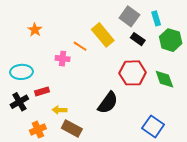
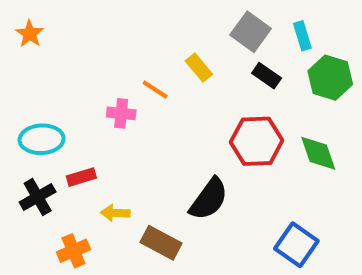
orange star: (35, 30) -> (30, 34), moved
yellow rectangle: (103, 35) -> (199, 68), size x0.6
brown rectangle: (72, 128) -> (161, 243), moved

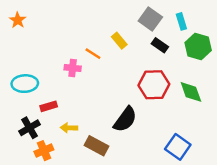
black cross: (38, 197) -> (30, 128), moved

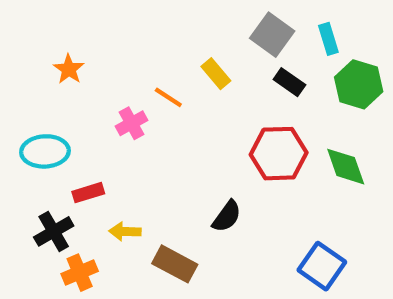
orange star: (18, 20) -> (69, 69), moved
pink cross: (73, 68) -> (132, 123), turned -35
black semicircle: (125, 119) -> (227, 216), size x0.7

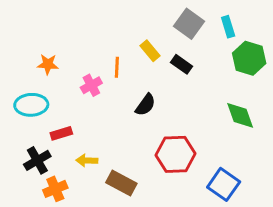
orange star: (69, 69) -> (48, 64), moved, turned -30
black rectangle: (289, 82) -> (182, 64), moved
orange line: (168, 97) -> (117, 67), turned 60
red hexagon: (279, 154) -> (176, 154), moved
black semicircle: (227, 216) -> (145, 105), moved

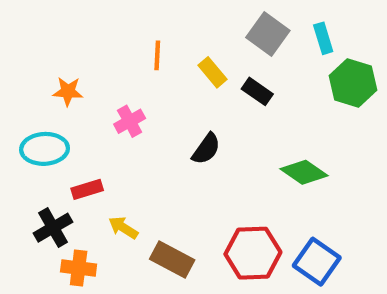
orange line: (117, 67) -> (157, 55), moved
green diamond: (240, 115) -> (304, 172), moved, turned -36
red hexagon: (176, 154) -> (253, 253), moved
yellow arrow: (87, 160) -> (123, 228), turned 30
orange cross: (55, 189) -> (79, 268), turned 30

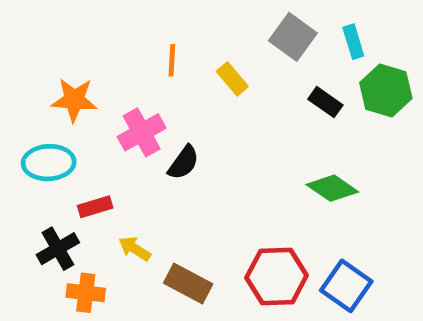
orange star: (68, 91) -> (74, 100), size x1.4
black rectangle: (257, 91) -> (325, 102), moved
pink cross: (130, 121) -> (142, 132), size x1.4
black semicircle: (206, 149) -> (183, 163), moved

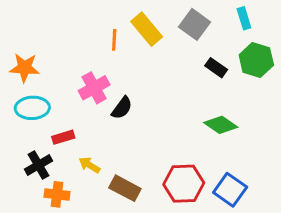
cyan rectangle: (353, 42) -> (244, 18), moved
yellow rectangle: (232, 79) -> (147, 29), moved, size x1.5
orange star: (74, 100) -> (25, 68), moved

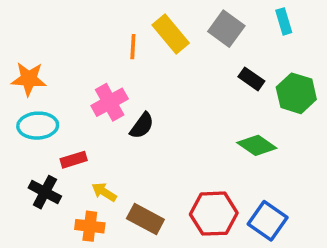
green hexagon: (256, 60) -> (296, 93), moved
black cross: (38, 165) -> (45, 192), turned -32
orange cross: (57, 194) -> (90, 226), moved

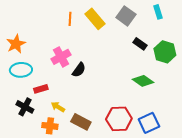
orange line: (133, 47) -> (70, 19), moved
orange star: (29, 79) -> (16, 44), turned -30
blue square: (268, 221) -> (149, 123), turned 30

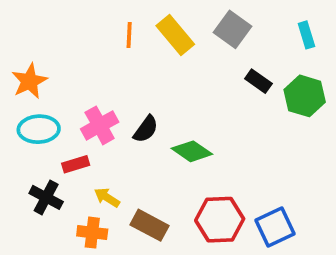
cyan rectangle: (158, 12) -> (306, 35), moved
pink cross: (61, 57) -> (100, 125), moved
green diamond: (143, 81) -> (192, 151), moved

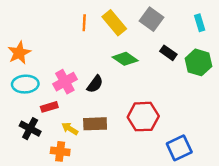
green diamond: (192, 151) -> (125, 59), moved
red hexagon: (220, 220) -> (143, 117), moved
brown rectangle: (149, 225) -> (95, 124), moved, turned -30

